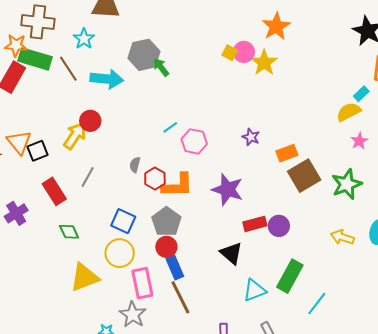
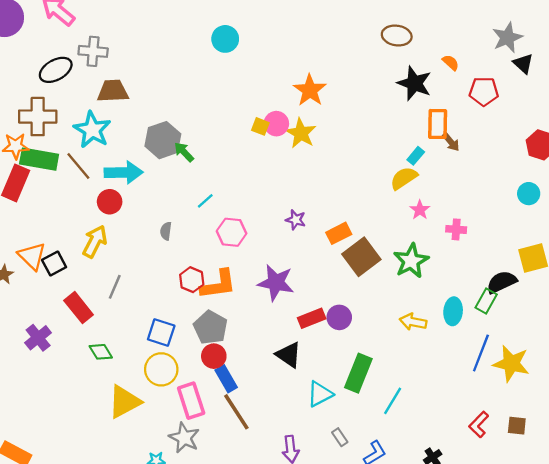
cyan star: (84, 39) -> (92, 130), size x1.5
red circle: (90, 121) -> (110, 202), moved
cyan line: (170, 127) -> (205, 201), moved
gray semicircle: (135, 165) -> (166, 231), moved

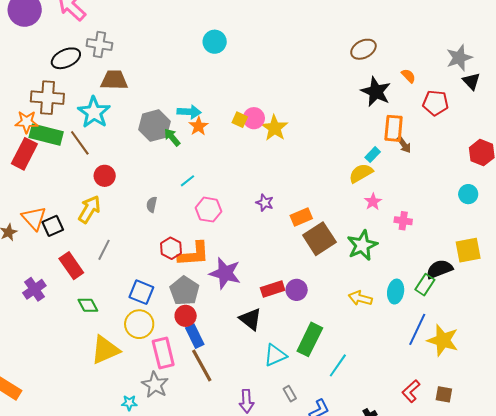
brown ellipse: (397, 36) -> (363, 49), turned -40
orange star: (310, 90) -> (199, 126), moved, size x0.7
cyan arrow: (124, 172) -> (189, 112), moved, size x0.7
purple star: (276, 283) -> (225, 273), moved

